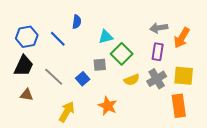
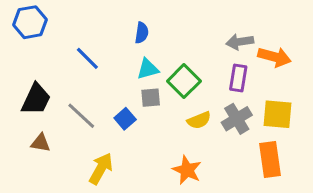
blue semicircle: (77, 22) -> (142, 33), moved
blue hexagon: (27, 37) -> (30, 22), moved
cyan triangle: (106, 37) -> (148, 69), moved
orange arrow: (182, 38) -> (274, 57), turned -105
orange star: (108, 106) -> (187, 170), moved

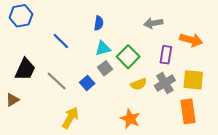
gray arrow: (240, 42) -> (153, 23), moved
gray square: (151, 98) -> (105, 68), turned -32
brown triangle: (41, 143) -> (13, 100), moved, turned -40

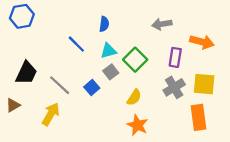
blue line: (61, 41) -> (76, 44), moved
yellow semicircle: (139, 84) -> (134, 97), moved, turned -35
yellow arrow: (70, 118) -> (51, 114), moved

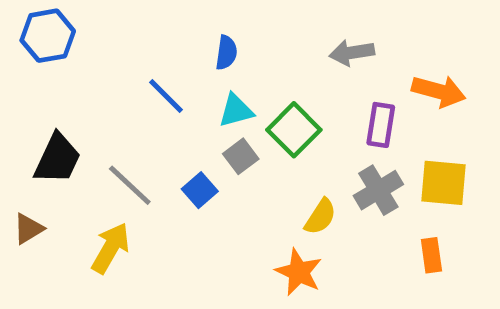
yellow semicircle: (134, 97) -> (320, 217), moved
orange rectangle: (199, 117) -> (431, 255), size x0.6

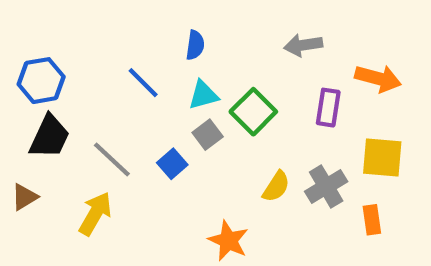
blue hexagon: (48, 36) -> (41, 81), moved
gray cross: (378, 190) -> (326, 187), moved
orange star: (299, 272) -> (228, 241), moved

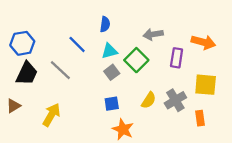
gray arrow: (303, 45) -> (153, 34), moved
gray line: (112, 160) -> (60, 70), moved
blue square: (172, 164) -> (112, 104), moved, turned 32

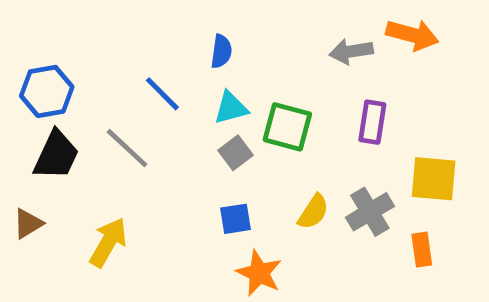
gray arrow: (153, 34) -> (351, 51), moved
orange arrow: (203, 42) -> (412, 35), moved
green square: (136, 60) -> (287, 127), turned -30

